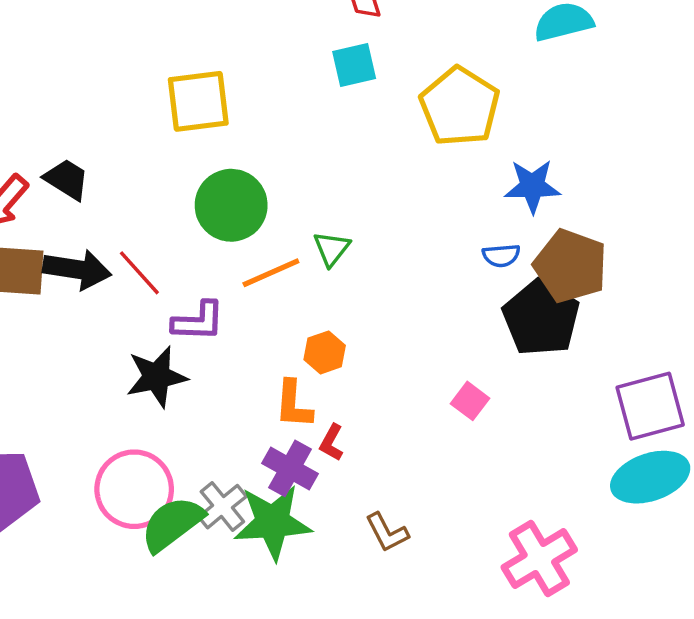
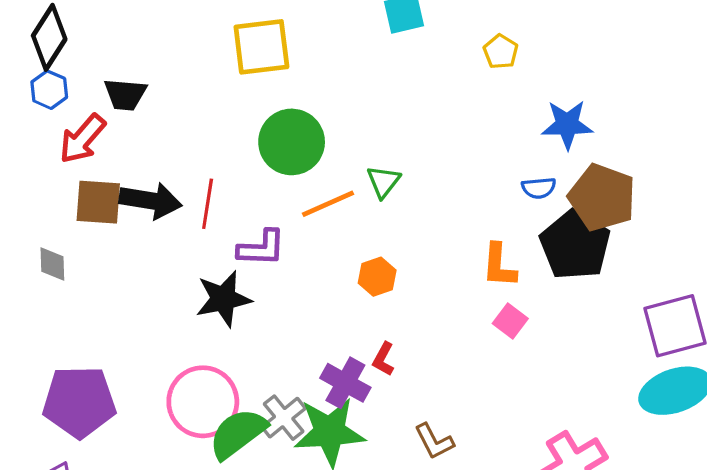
yellow pentagon: (460, 107) -> (501, 52), size x0.5
black trapezoid: (67, 179) -> (125, 94), moved, turned 153
red line: (139, 273) -> (208, 204), turned 51
orange L-shape: (293, 404) -> (499, 266), moved

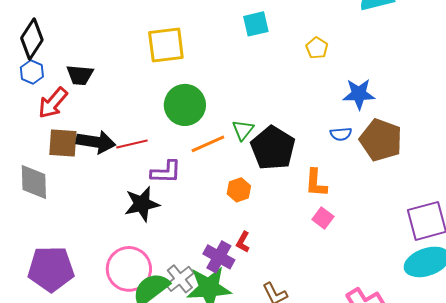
red line: (208, 204) -> (132, 144), turned 68
black pentagon: (575, 245) -> (273, 148), moved
gray diamond: (52, 264) -> (34, 182), size x1.6

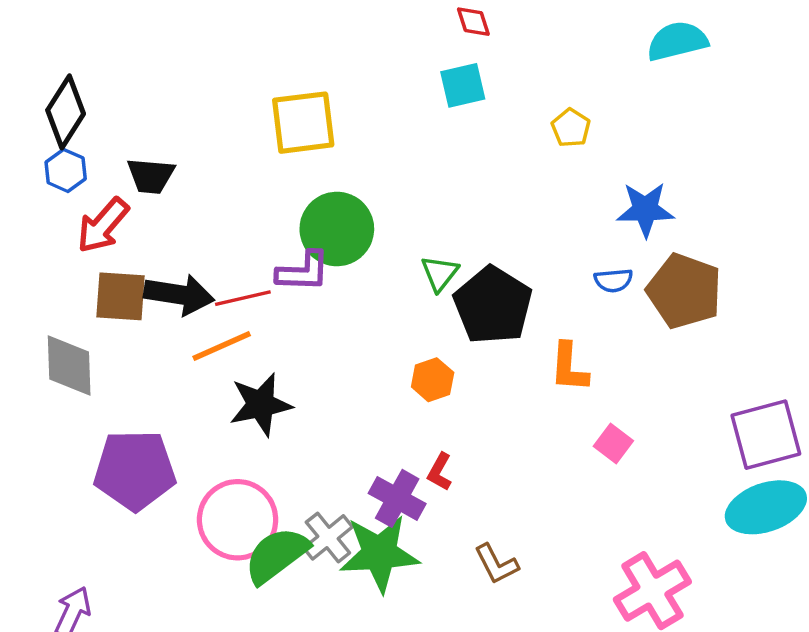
orange line: (208, 144) -> (222, 346), moved
purple L-shape: (166, 172) -> (303, 272), moved
pink square: (323, 218) -> (613, 444), moved
purple pentagon: (51, 269) -> (135, 470), moved

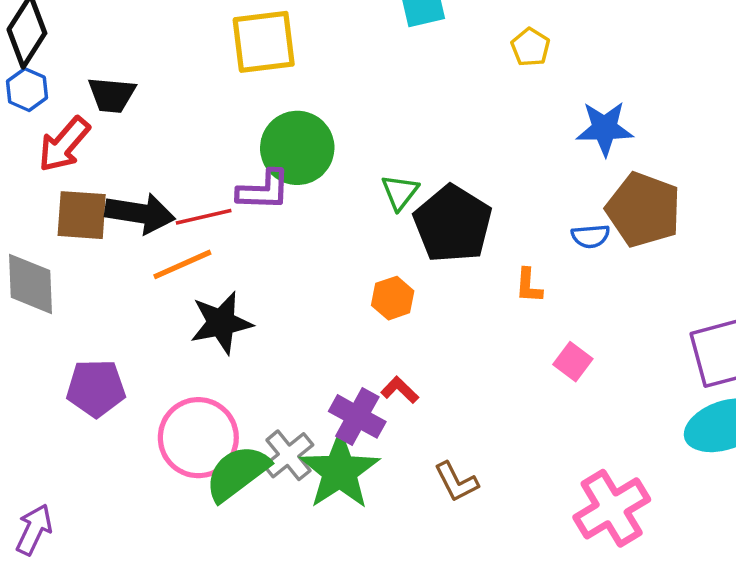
blue semicircle: (613, 280) -> (591, 236), moved
orange L-shape: (569, 367) -> (529, 286), size x0.7
purple pentagon: (135, 470) -> (96, 388), size x0.7
red L-shape: (440, 472) -> (400, 390), turned 105
green star: (379, 553) -> (340, 471), turned -30

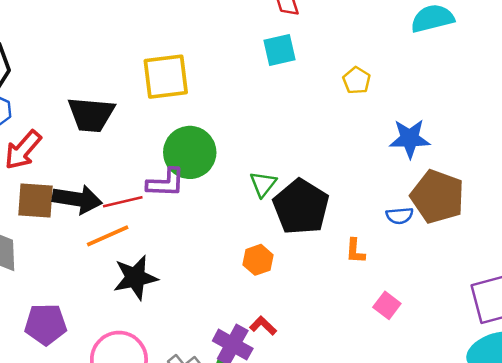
black trapezoid: (112, 95) -> (91, 115), moved, size x1.4

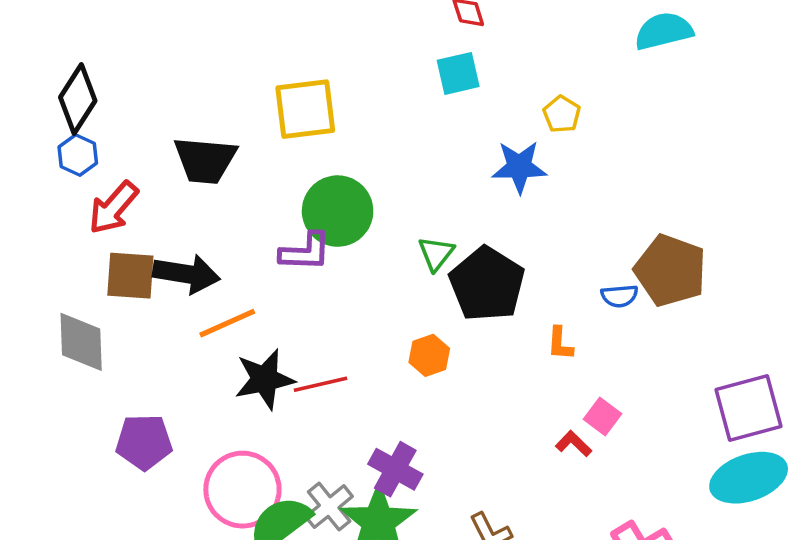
blue star: (410, 139) -> (519, 167), moved
red line: (123, 202) -> (321, 384), moved
red L-shape: (263, 326) -> (574, 444), moved

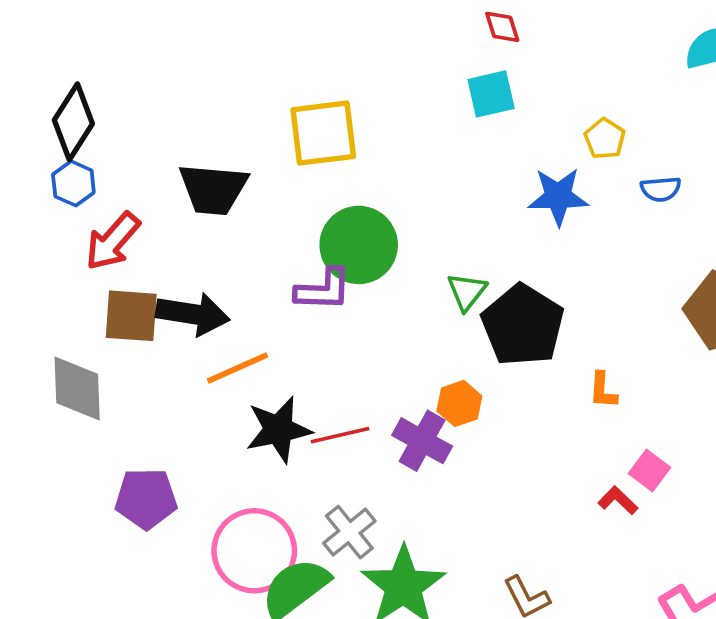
blue semicircle: (619, 296) -> (661, 189), moved
purple cross: (395, 469) -> (422, 441), moved
gray cross: (329, 507) -> (349, 532), moved

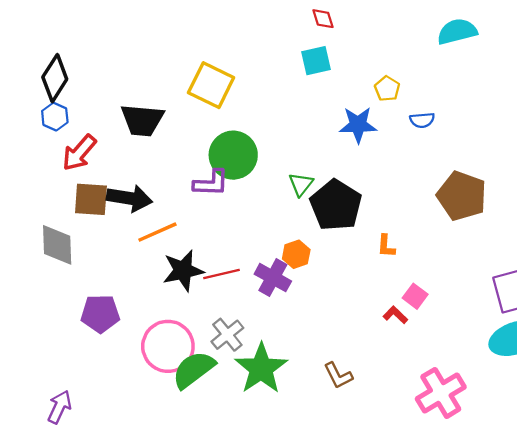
yellow square: (323, 133) -> (211, 85), turned 33

